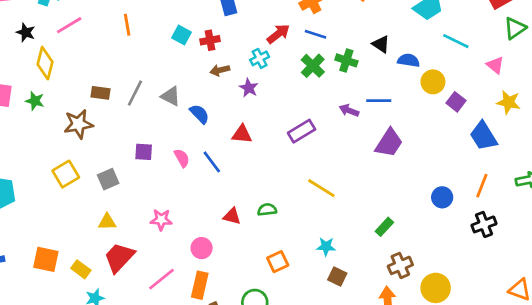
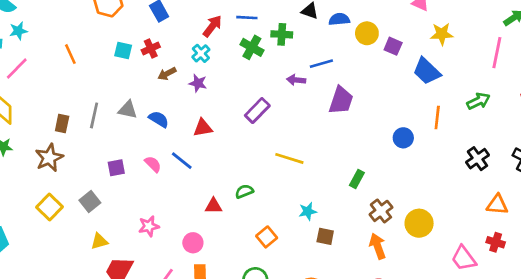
brown rectangle: (100, 93) -> (62, 124), turned -72
black cross: (484, 224) -> (477, 159), moved

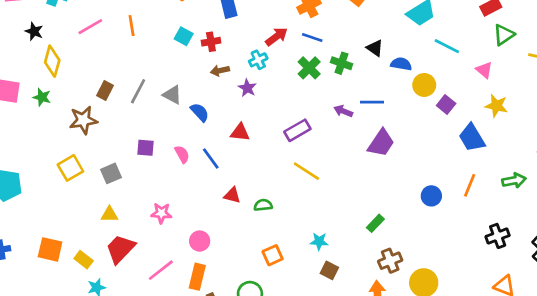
pink line: (17, 68) -> (90, 27), moved
yellow line: (289, 158) -> (306, 171), moved
red triangle: (213, 206) -> (232, 195), moved

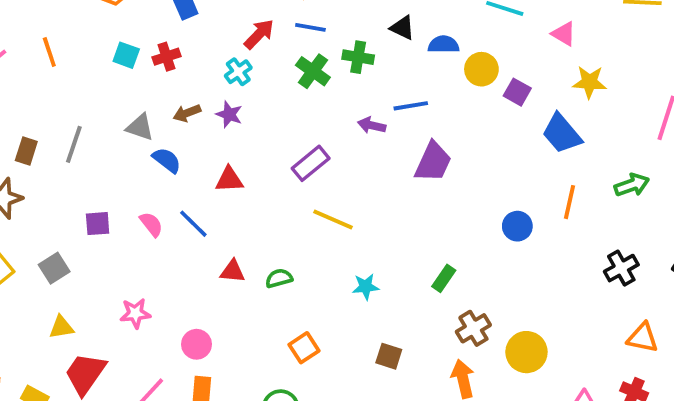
brown arrow: (220, 71) -> (187, 113), moved
gray triangle: (172, 95) -> (140, 127), moved
cyan star: (319, 241) -> (366, 287), moved

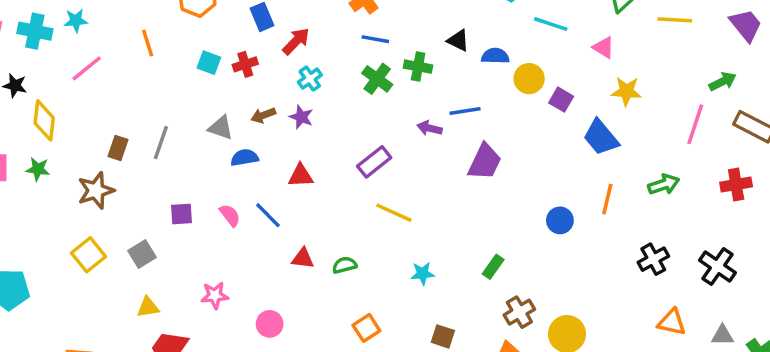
red arrow: (259, 34) -> (296, 41), moved
orange line: (49, 52) -> (148, 43), moved
blue semicircle: (167, 160) -> (245, 158), turned -48

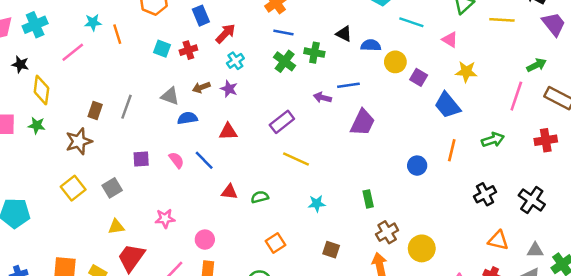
cyan star: (76, 21) -> (93, 22), moved
cyan cross: (35, 31) -> (35, 25), turned -35
green rectangle: (493, 267) -> (368, 199), turned -48

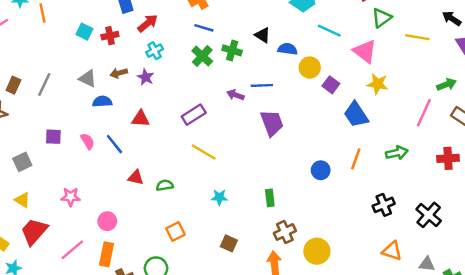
pink triangle: (450, 40) -> (365, 51), size x1.5
purple trapezoid: (363, 122) -> (272, 123), turned -52
yellow triangle: (116, 227) -> (22, 200), turned 35

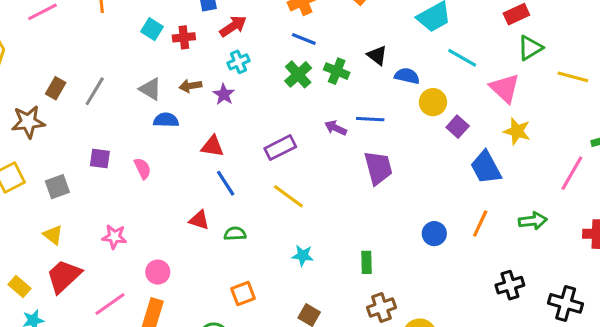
blue line: (114, 144) -> (226, 183), moved
black cross: (429, 215) -> (566, 303), turned -30

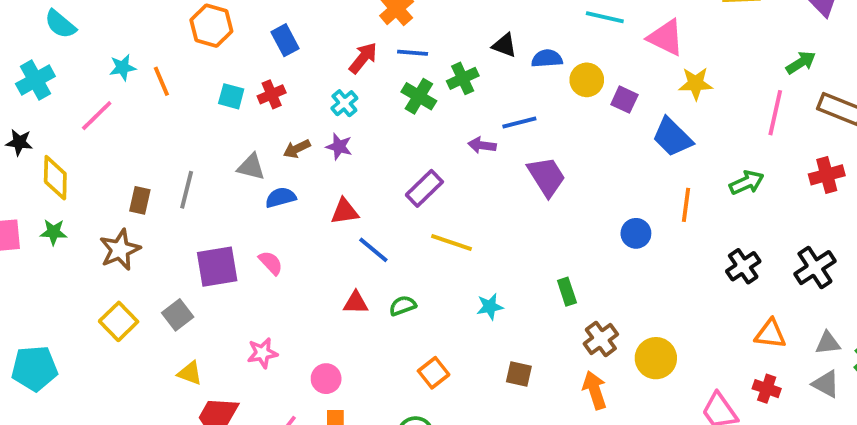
red arrow: (233, 26) -> (363, 58), moved
green cross: (337, 71) -> (463, 78), turned -30
purple square: (100, 159) -> (217, 267), size x1.6
black cross: (566, 303) -> (815, 268), turned -32

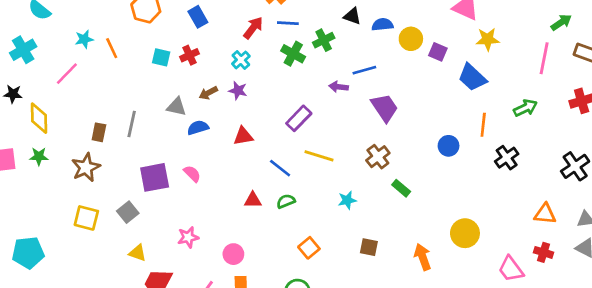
blue line: (373, 250) -> (280, 168), moved
black cross: (743, 266) -> (507, 158), moved
green rectangle: (567, 292) -> (401, 188), turned -30
yellow square: (119, 321) -> (86, 218), turned -30
brown cross: (601, 339) -> (378, 157), moved

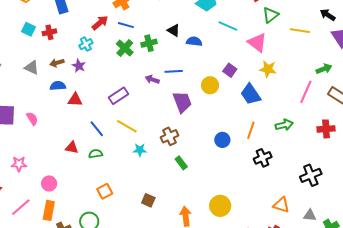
yellow circle: (411, 39) -> (210, 85), moved
blue semicircle: (198, 128) -> (58, 86), moved
cyan star: (347, 200) -> (140, 150), moved

